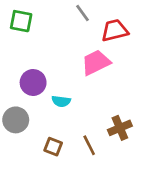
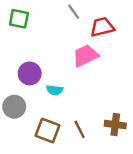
brown cross: (120, 128) -> (115, 125), moved, turned 30
brown square: (53, 147) -> (47, 130), size x1.5

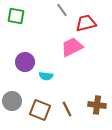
gray circle: (14, 107) -> (12, 101), moved

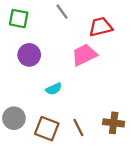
gray line: (62, 10) -> (62, 12), moved
purple circle: (25, 62) -> (29, 55), moved
cyan semicircle: (46, 76) -> (54, 89), turned -32

